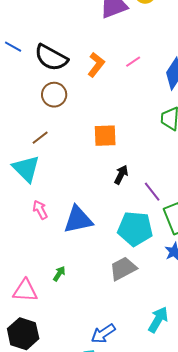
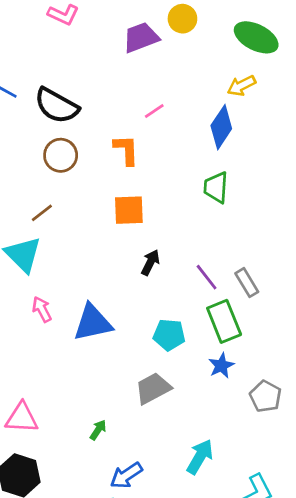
pink line: (133, 62) -> (154, 111), moved
orange L-shape: (96, 65) -> (126, 150), moved, turned -40
purple line: (152, 192) -> (207, 277), moved
cyan pentagon: (135, 229) -> (169, 335), size x0.7
green arrow: (59, 274) -> (98, 430), moved

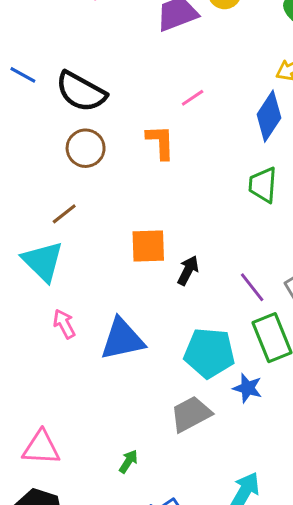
orange square: (129, 210) -> (148, 246), moved
cyan pentagon: (169, 335) -> (209, 353), size x1.4
blue star: (221, 366) -> (248, 388), moved, turned -30

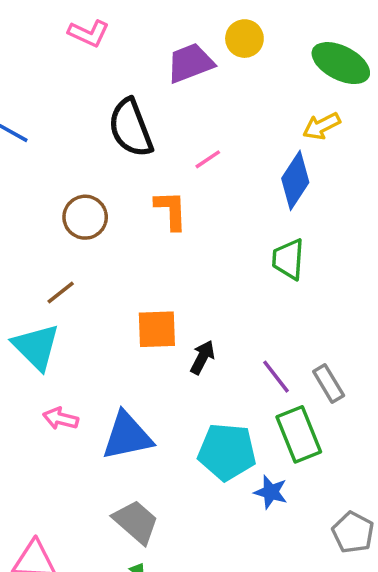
black semicircle: (81, 92) -> (131, 128), moved, turned 40
pink arrow: (64, 324) -> (61, 419), turned -48
gray trapezoid: (191, 414) -> (136, 522), moved, turned 69

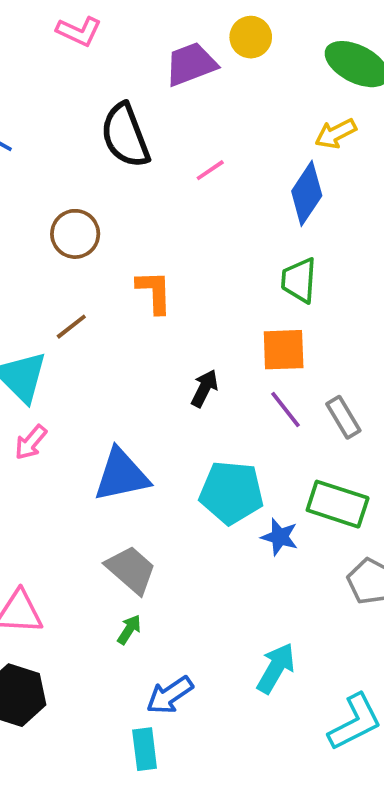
orange L-shape: (171, 210) -> (154, 292), moved
brown line: (61, 292) -> (71, 327), moved
orange square: (157, 329) -> (284, 350), moved
pink arrow: (61, 419) -> (31, 442), moved, turned -64
green rectangle: (299, 434) -> (338, 504), moved, turned -50

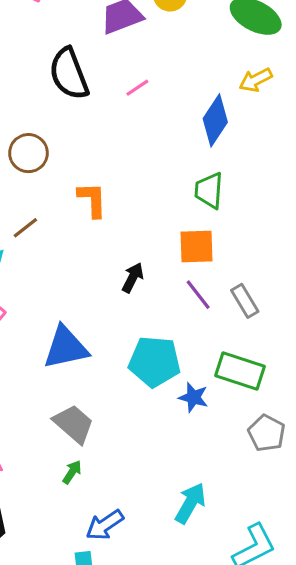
yellow arrow: (336, 134) -> (256, 80), moved
pink line: (210, 170) -> (137, 88), moved

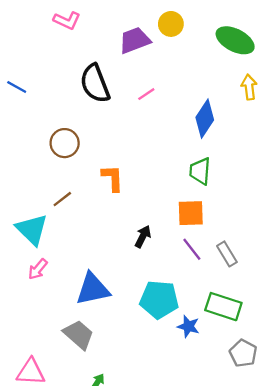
yellow arrow: (256, 80) -> (249, 87), moved, turned 110
gray trapezoid: (74, 424) -> (79, 335), moved

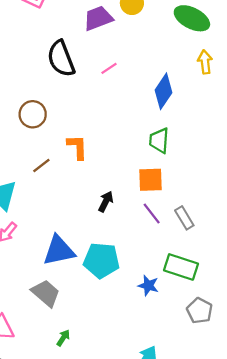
brown line: (62, 199) -> (41, 166), moved
cyan pentagon: (159, 300) -> (101, 260), moved

